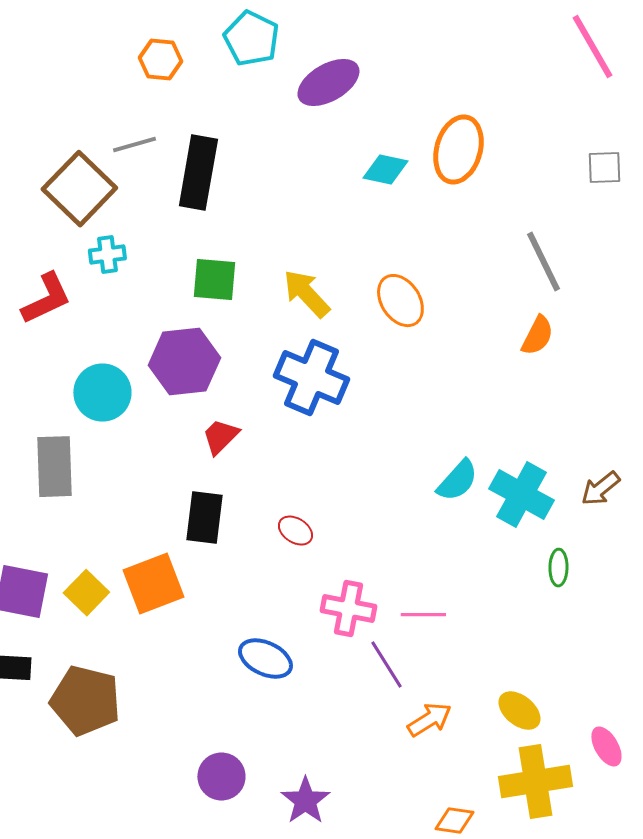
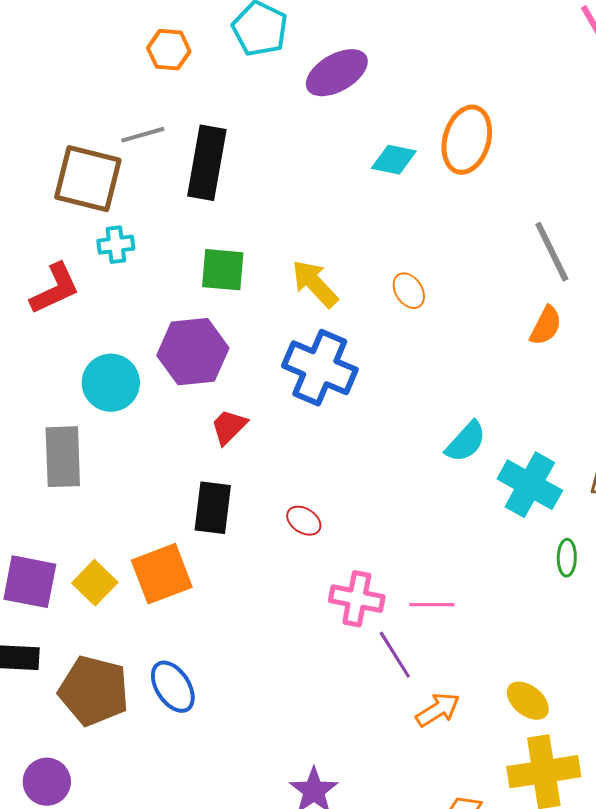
brown square: (79, 189) -> (88, 179), turned -30
orange ellipse: (400, 301) -> (409, 291), size x0.7
cyan semicircle: (457, 481) -> (466, 442), moved
blue ellipse: (265, 659) -> (173, 687), moved, turned 32
purple circle: (221, 777) -> (47, 782), moved

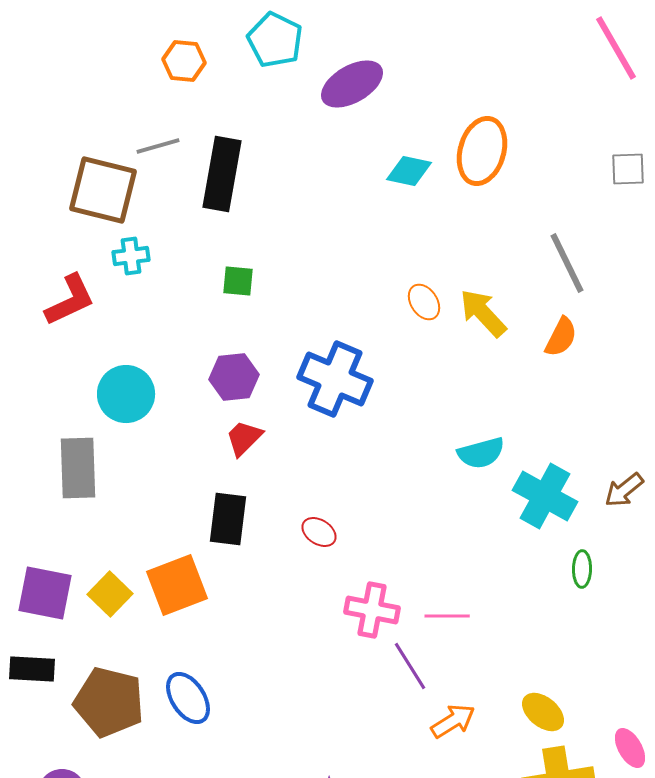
green square: (223, 270) -> (238, 281), size x0.7
yellow arrow: (315, 284) -> (483, 313), moved
purple hexagon: (193, 352) -> (234, 377), moved, size x0.7
cyan semicircle: (466, 442) -> (481, 453), turned 33

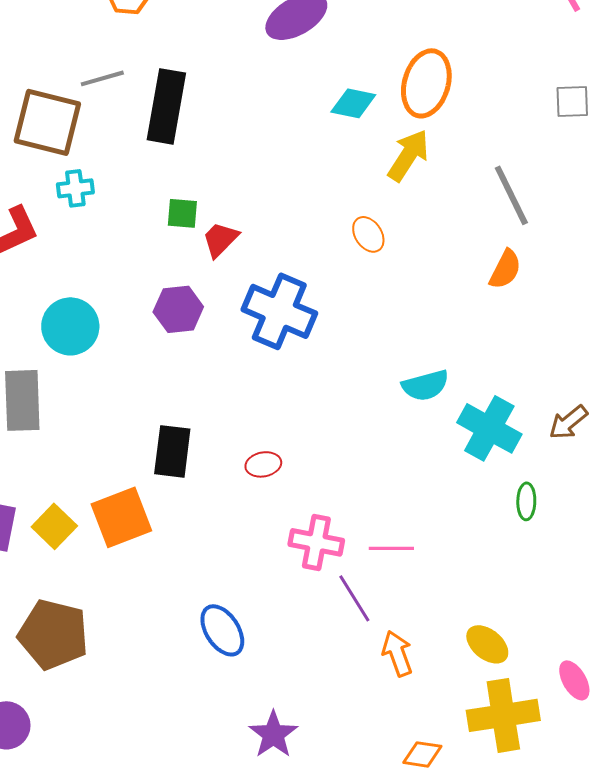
yellow arrow: (483, 313) -> (408, 155), moved, turned 76
red trapezoid: (244, 438) -> (220, 239), moved
red ellipse: (319, 532) -> (263, 464), turned -44
blue ellipse: (188, 698) -> (222, 630), moved
orange arrow: (453, 721) -> (397, 653), turned -78

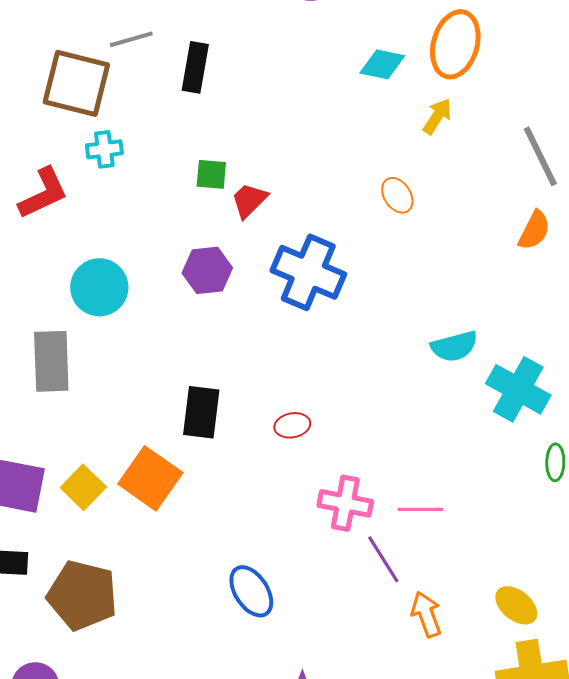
black rectangle: (166, 106) -> (195, 67), size x0.7
yellow arrow: (408, 155) -> (437, 116), size x0.7
orange square: (121, 517) -> (150, 478), turned -34

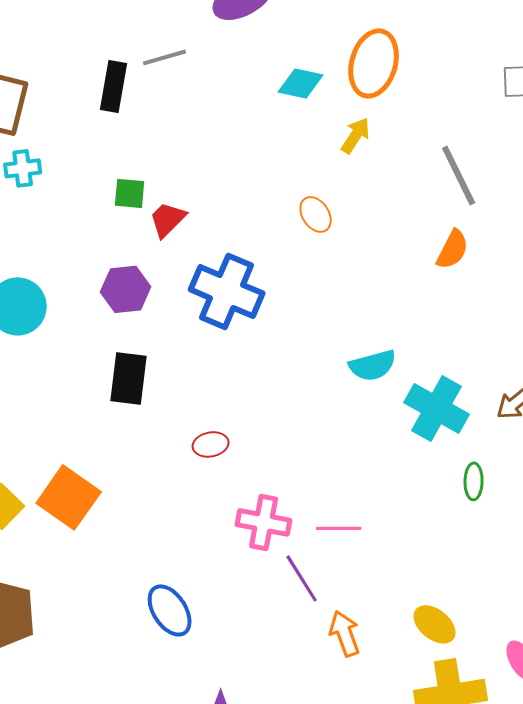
gray line: (131, 39) -> (165, 57), moved
black rectangle: (201, 412) -> (129, 378), moved

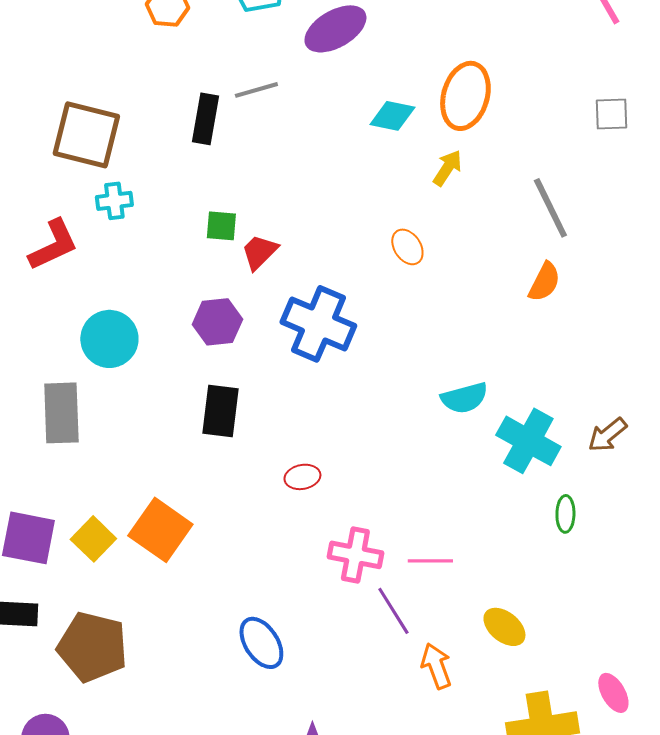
yellow ellipse: (435, 624) -> (504, 627), moved

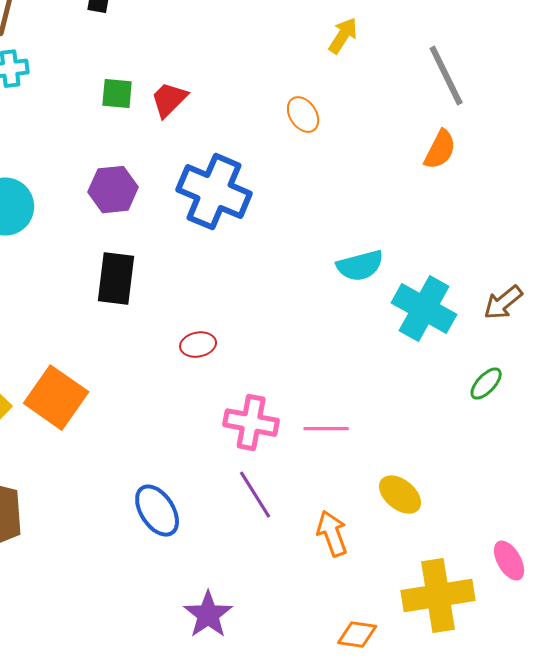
red trapezoid: (259, 252) -> (169, 100), moved
green ellipse: (565, 514) -> (486, 384), moved, turned 42
purple line: (393, 611) -> (255, 495), moved

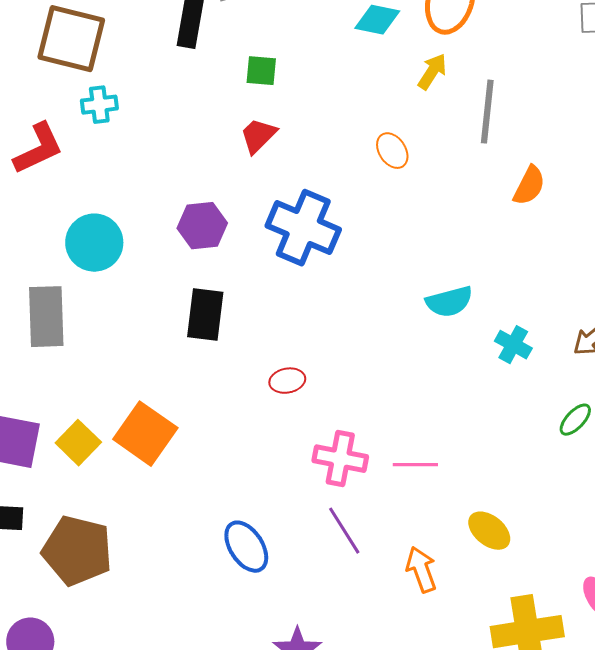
gray line: (446, 76) -> (487, 112), moved, turned 32
green square: (117, 94) -> (261, 71), moved
cyan cross: (424, 309) -> (513, 345), size x0.6

